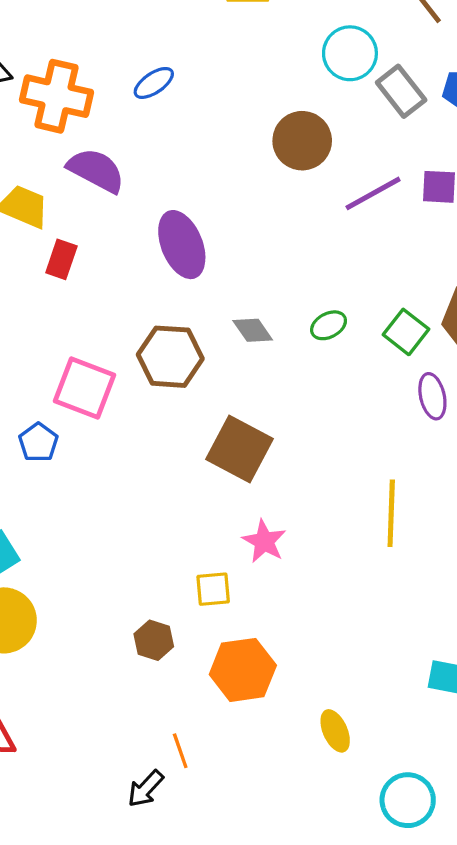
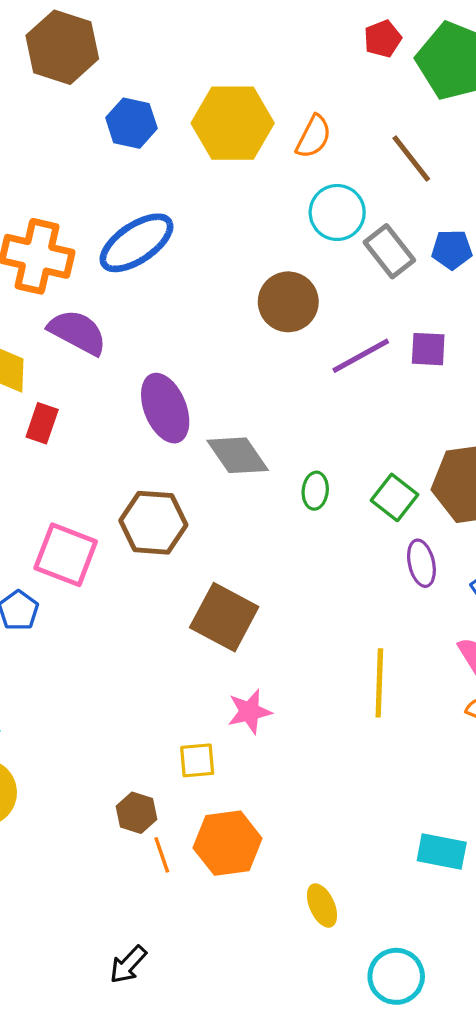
blue ellipse: (154, 83) -> (136, 243), size x1.8
green ellipse: (329, 325) -> (315, 491), turned -56
gray diamond: (253, 330) -> (238, 455), moved, size x1.5
pink star: (264, 541) -> (249, 712), turned 30
orange line: (180, 751) -> (162, 855), moved

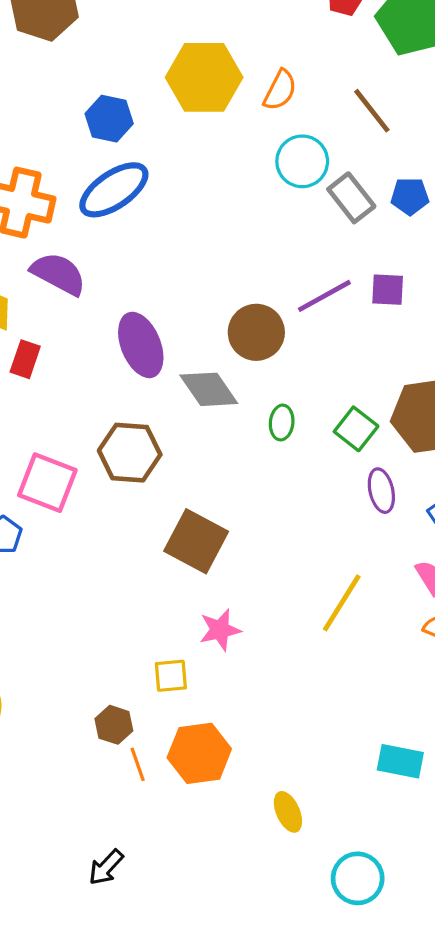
blue hexagon: (131, 123) -> (109, 119), moved
brown circle: (288, 302) -> (256, 332), moved
yellow line: (379, 683) -> (342, 603), turned 30

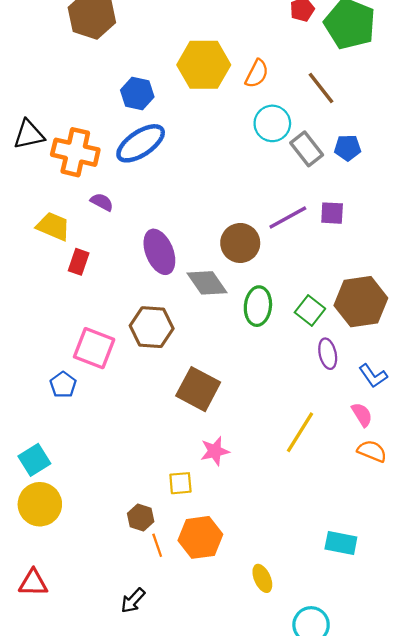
purple semicircle: (58, 274) -> (102, 202), size x0.6
green ellipse: (282, 423) -> (258, 306), size x1.6
black arrow: (106, 867) -> (133, 601), moved

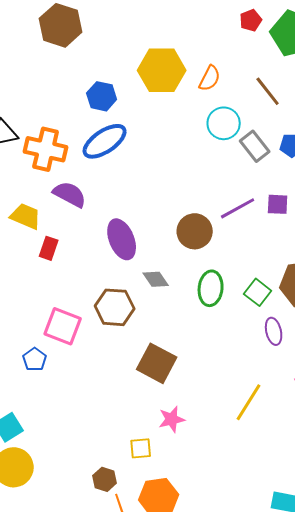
purple semicircle: (102, 202) -> (70, 194), size x1.6
gray diamond: (207, 283) -> (156, 279), moved, size x0.7

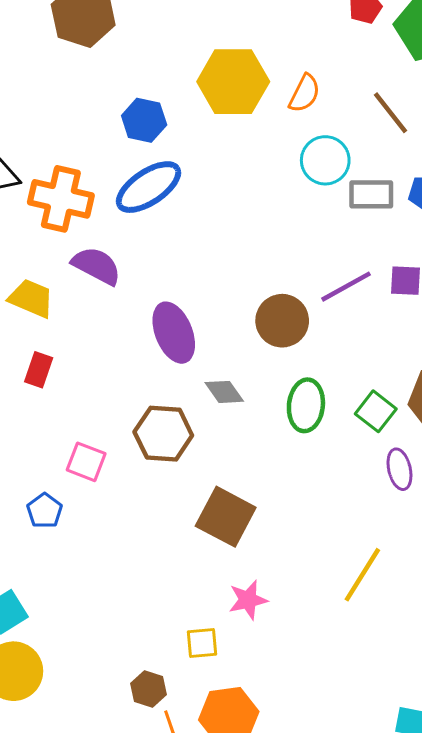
gray rectangle: (255, 146) -> (371, 194), turned -52
red rectangle: (49, 248) -> (39, 370), moved
pink square: (63, 326) -> (86, 462), size x0.7

